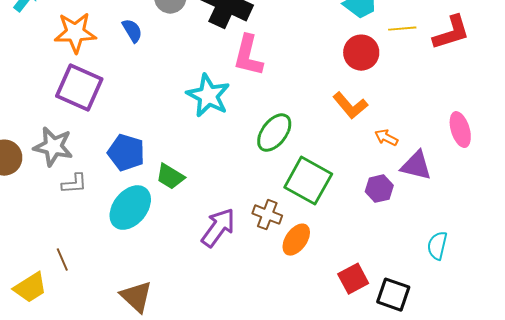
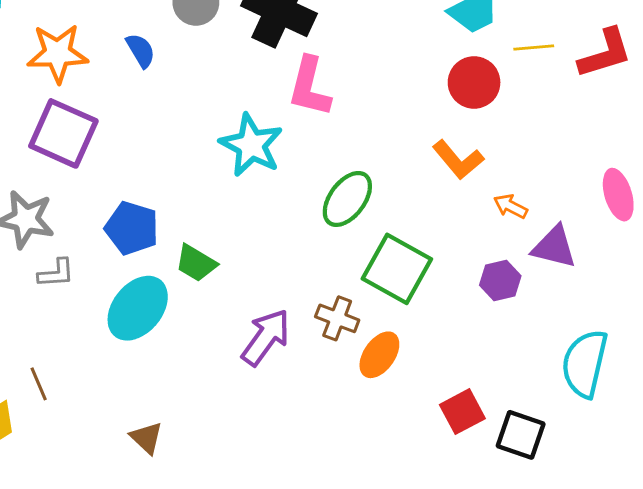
cyan semicircle: (437, 246) -> (585, 364), size x1.6
brown triangle: (136, 297) -> (146, 438), size x0.7

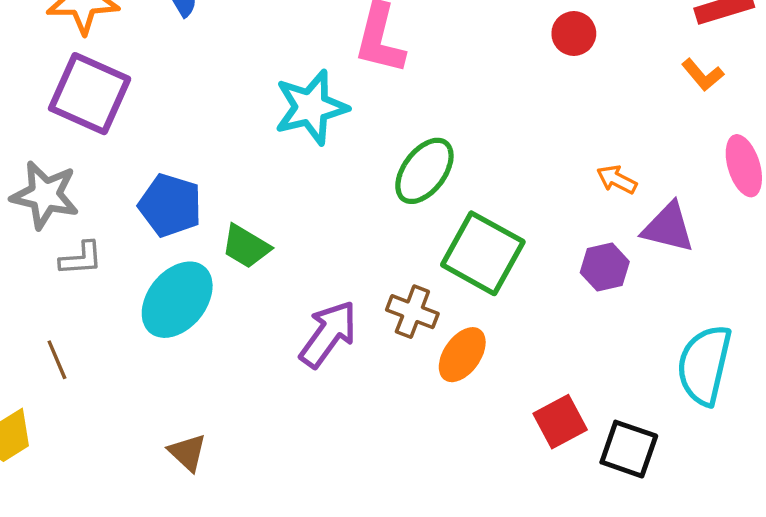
red circle: (474, 82) -> (574, 34), size x0.7
cyan star: (251, 145) -> (311, 107), turned 30
orange L-shape: (458, 160) -> (703, 75), moved, size x0.7
brown line: (39, 384) -> (57, 360), moved

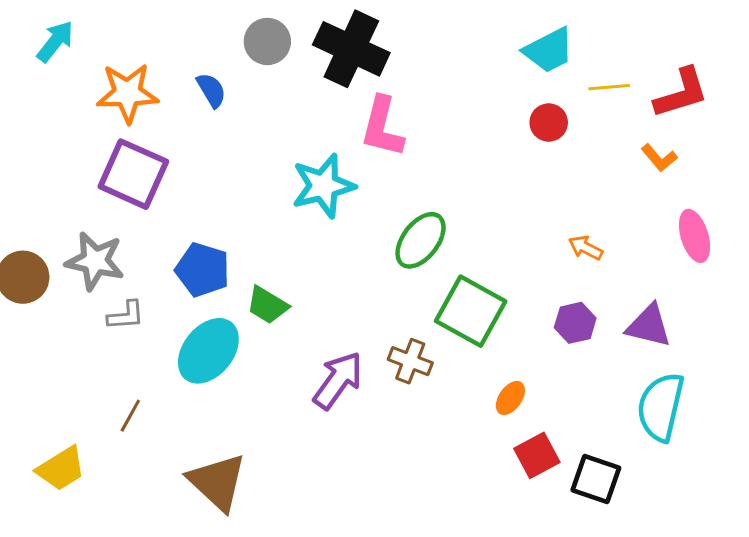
purple triangle: (668, 228) -> (649, 326), moved
orange ellipse: (462, 355) -> (510, 398), moved, size x0.7
brown line: (57, 360) -> (130, 416), moved, turned 52
brown triangle: (187, 453) -> (217, 482), size x1.8

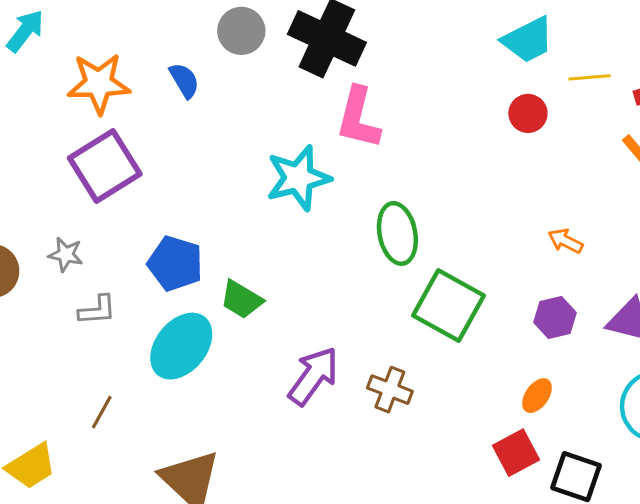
purple square: (133, 174) -> (105, 166), turned 34
green ellipse: (421, 240) -> (397, 233), turned -48
gray star: (95, 261) -> (66, 254), size x0.6
brown cross: (410, 361) -> (390, 390), moved
orange ellipse: (510, 398) -> (537, 396), moved

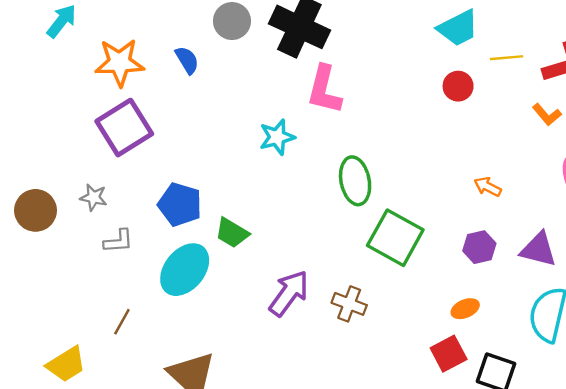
cyan star: (298, 178) -> (277, 137), size x0.7
orange ellipse: (537, 396) -> (465, 309), turned 32

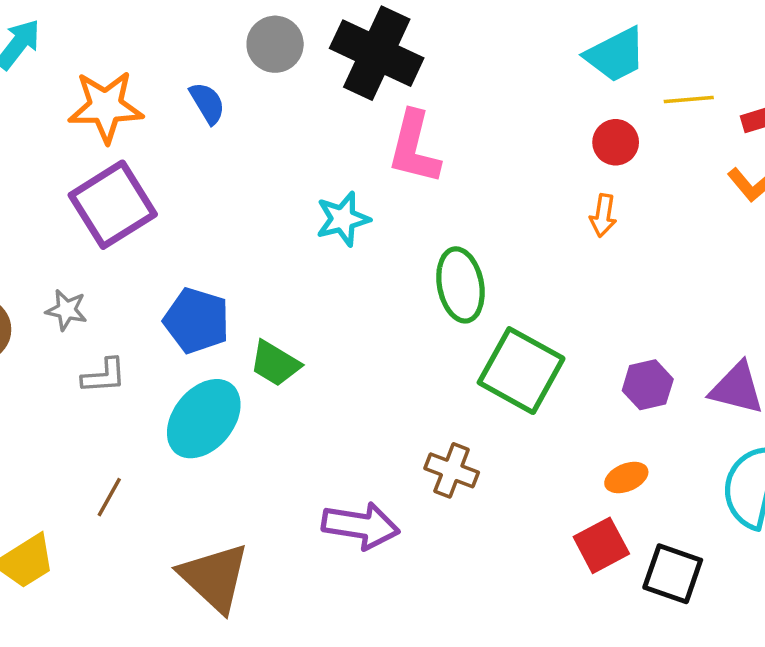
orange arrow: (488, 187) -> (603, 215), moved, turned -108
purple arrow: (289, 293) -> (361, 526), moved, turned 63

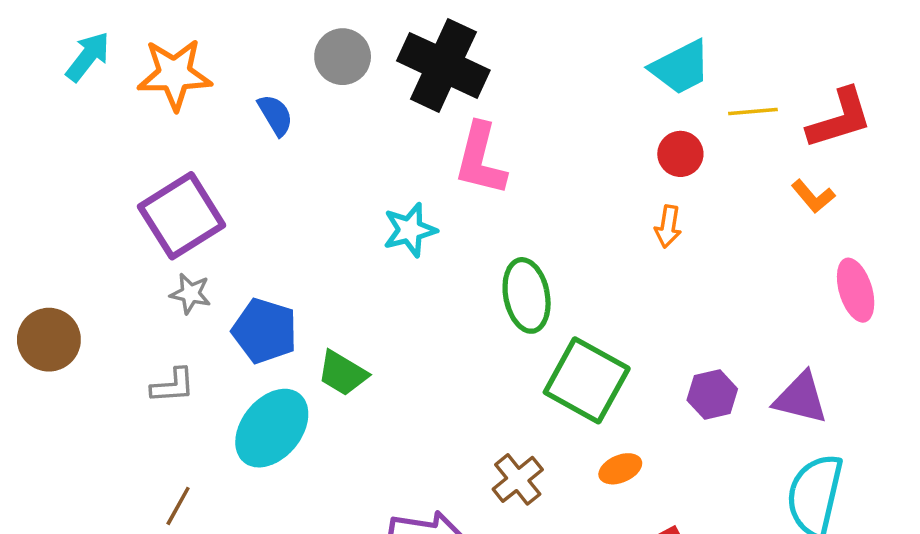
orange star: (106, 107) -> (175, 74), moved
gray star: (66, 310) -> (190, 294), moved
brown cross: (452, 470) -> (518, 479), turned 30
orange ellipse: (626, 478) -> (620, 469), moved

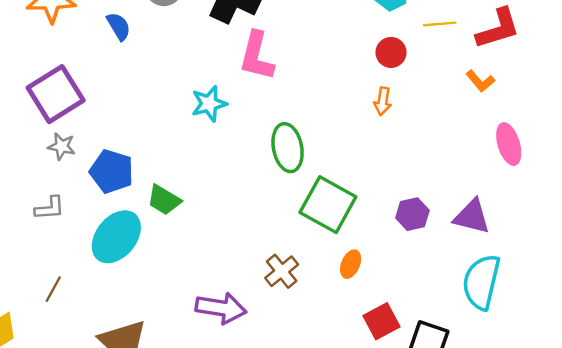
orange ellipse: (620, 469) -> (351, 264), turned -44

